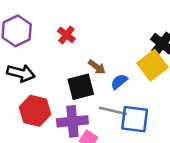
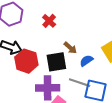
red hexagon: (35, 111) -> (26, 61), moved

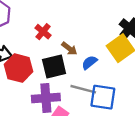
red cross: (49, 21) -> (43, 32), moved

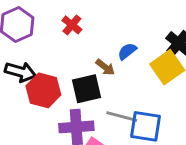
red cross: (43, 32) -> (72, 25), moved
blue semicircle: (89, 62) -> (127, 51), moved

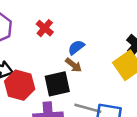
blue semicircle: (127, 51) -> (76, 47), moved

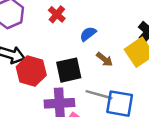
brown arrow: (74, 65) -> (105, 59), moved

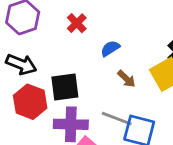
black square: (69, 70) -> (65, 87), moved
red hexagon: (31, 71) -> (30, 102), moved

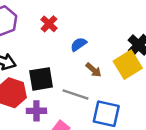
gray line: (117, 119) -> (75, 95), moved
purple cross: (71, 124) -> (36, 111), moved, size x0.7

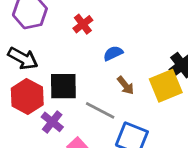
purple cross: (36, 111) -> (52, 122), turned 30

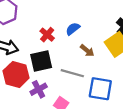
red cross: (83, 24) -> (47, 35), moved
purple cross: (52, 122) -> (39, 89), turned 35

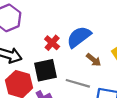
blue semicircle: (73, 29) -> (79, 37), size x1.6

